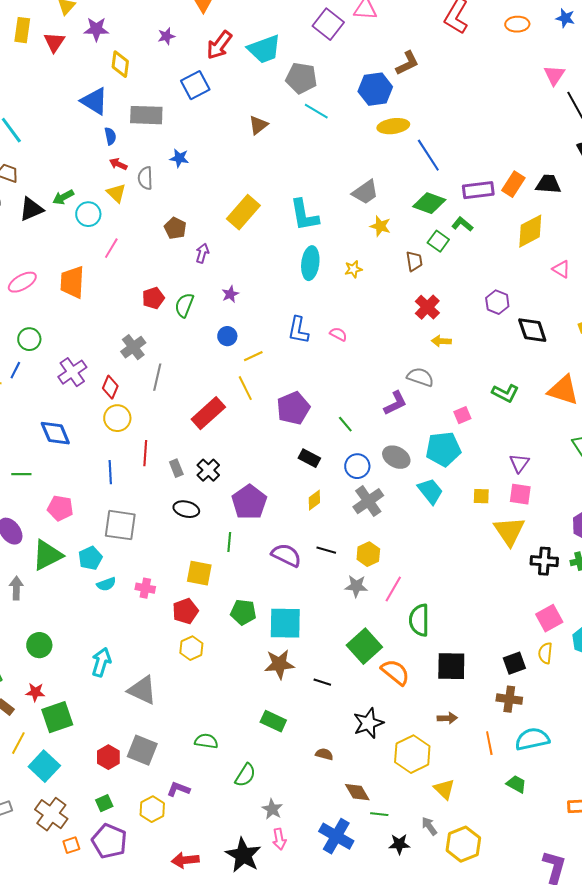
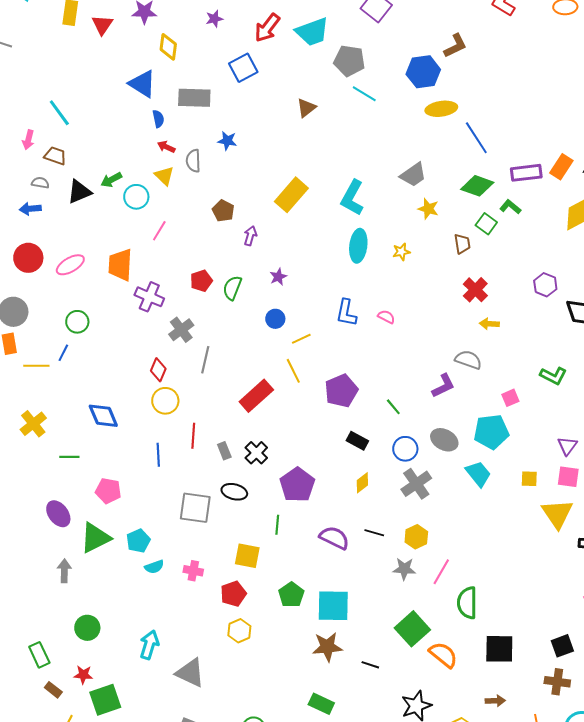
cyan L-shape: (304, 215) -> (352, 198), turned 39
purple cross: (72, 372) -> (149, 297), moved, turned -32
gray square: (120, 525) -> (195, 508), moved
green pentagon: (243, 612) -> (291, 595), turned 30

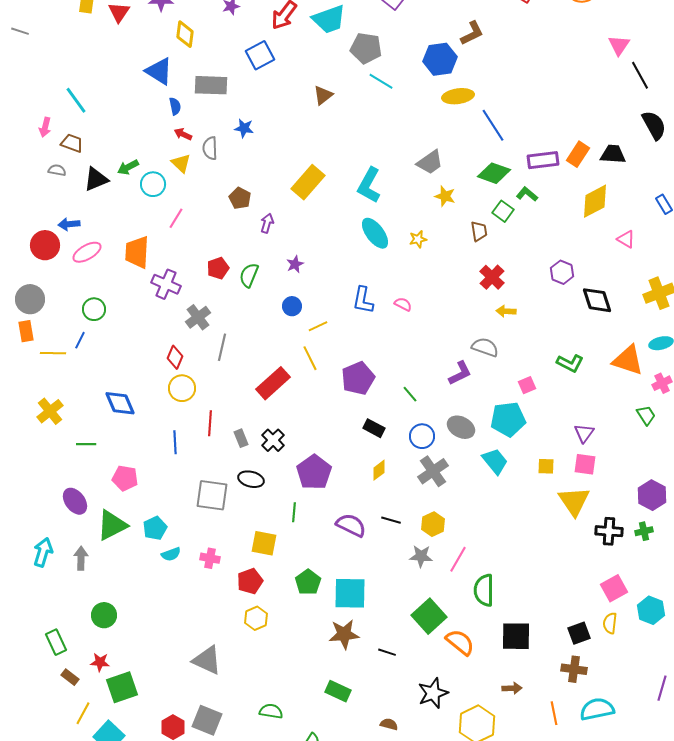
blue arrow: (30, 209) -> (69, 224), moved
cyan ellipse: (358, 246) -> (375, 233), turned -44
cyan arrow: (149, 645) -> (43, 552), moved

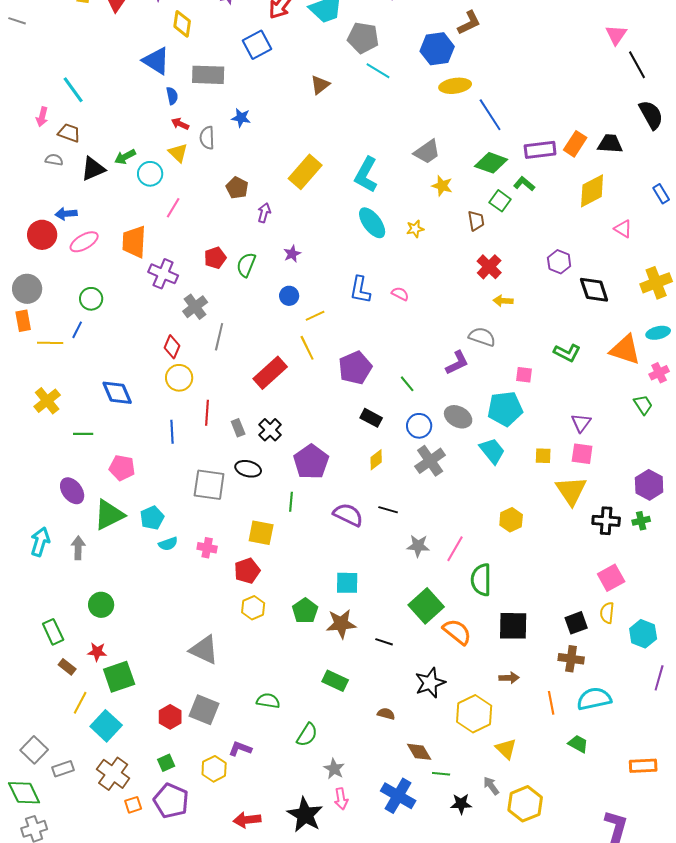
pink square: (527, 385) -> (524, 375), turned 30
yellow hexagon: (433, 524) -> (511, 520), moved
green pentagon: (308, 582) -> (305, 611), moved
cyan square: (350, 593) -> (347, 583), size x0.7
cyan hexagon: (651, 610) -> (643, 634), moved

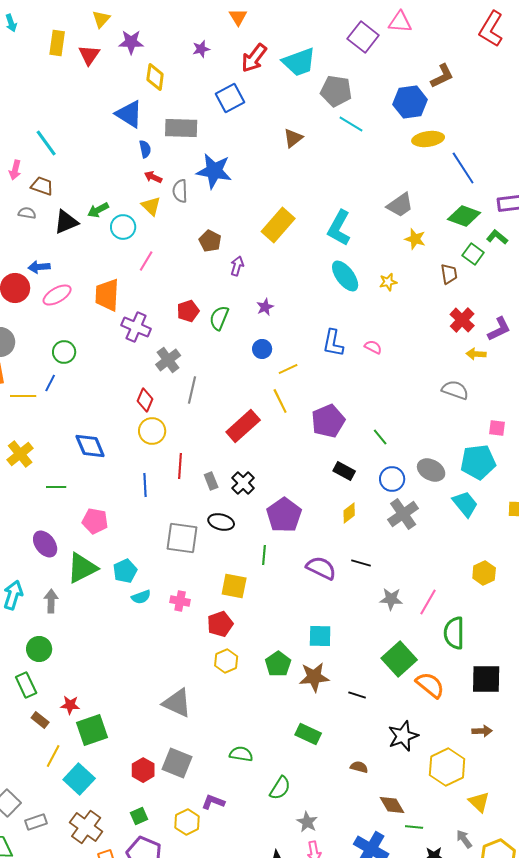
blue star: (241, 118) -> (214, 171), size x1.8
purple L-shape: (457, 363) -> (499, 329), moved
green circle: (101, 605) -> (39, 649), moved

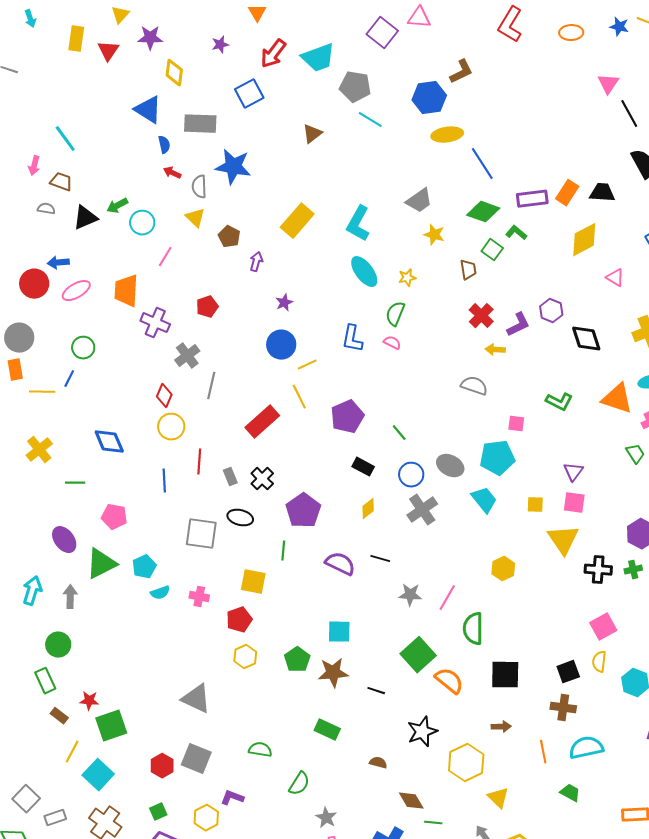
yellow triangle: (151, 206) -> (195, 218), moved
green semicircle: (219, 318) -> (395, 314), moved
blue circle: (262, 349) -> (281, 345), size x1.5

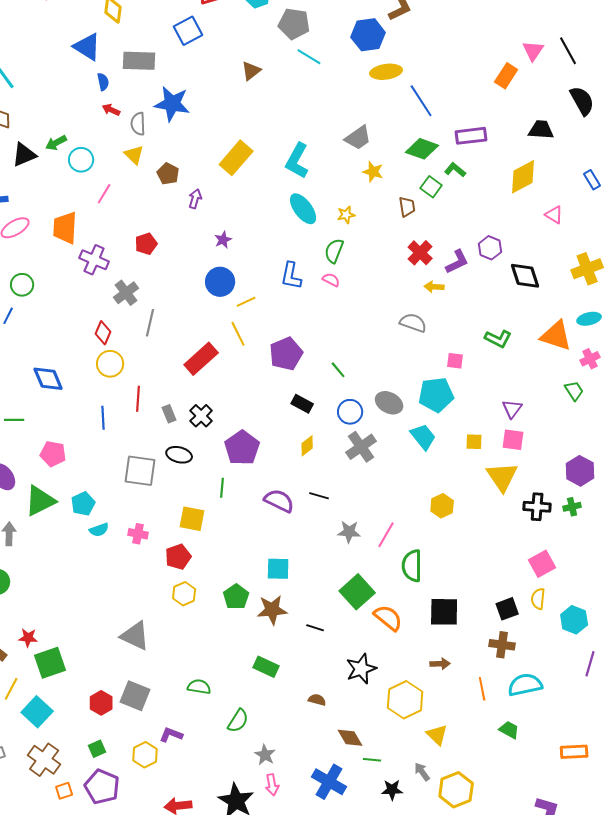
pink triangle: (608, 84) -> (533, 51), moved
orange rectangle: (567, 193) -> (506, 76), moved

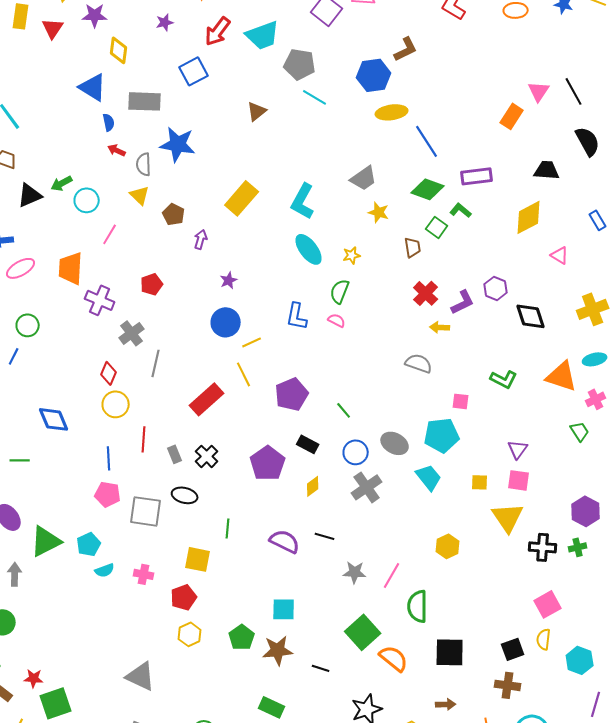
purple pentagon: (242, 448) -> (268, 463), moved
pink pentagon: (53, 454) -> (108, 494), moved

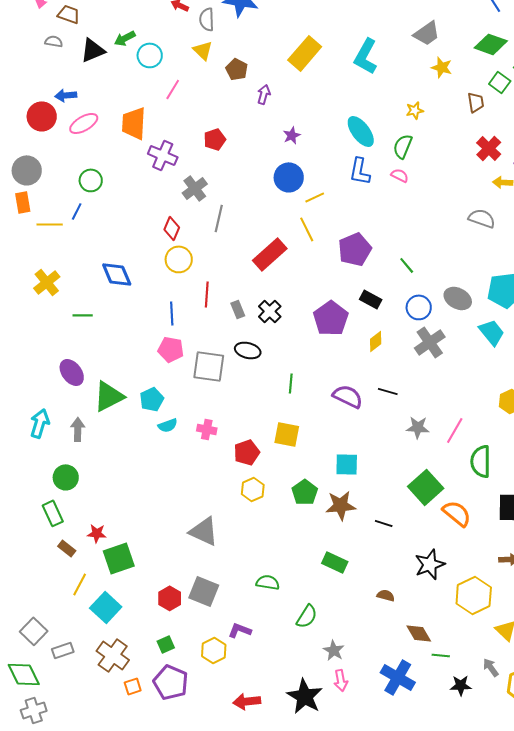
cyan ellipse: (309, 249) -> (361, 131), moved
yellow square: (198, 559) -> (287, 434), moved

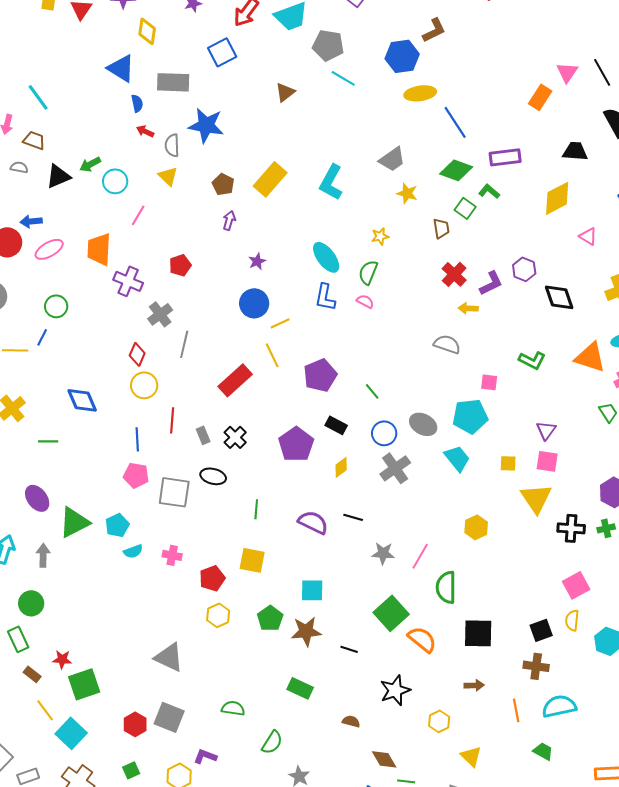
brown pentagon: (237, 69) -> (223, 184), moved
yellow line: (80, 584) -> (45, 710), turned -65
yellow hexagon: (474, 595) -> (439, 721), size x0.6

